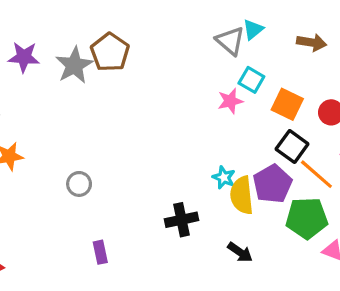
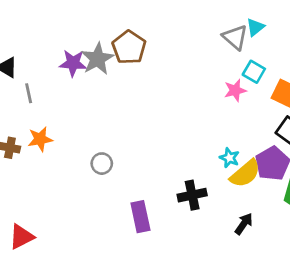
purple star: (24, 57) -> (73, 63), moved
yellow semicircle: (242, 195) -> (245, 174), turned -124
purple rectangle: (100, 252) -> (140, 217), moved, size x1.5
black arrow: (240, 252) -> (244, 224), turned -90

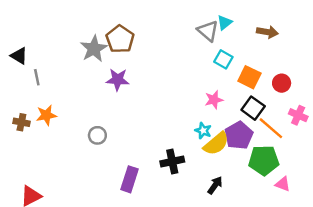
purple star: (73, 63) -> (118, 80), moved
pink star: (235, 90) -> (214, 100), moved
purple rectangle: (140, 217) -> (129, 179), turned 30

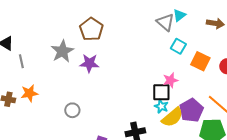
gray star: (94, 49) -> (62, 51), moved
black square: (253, 108) -> (161, 92), moved, turned -36

